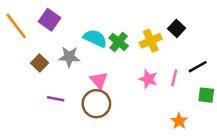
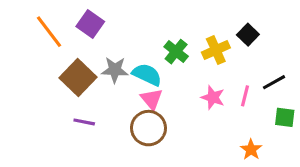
cyan semicircle: (95, 38) -> (147, 74), moved
brown square: (40, 63) -> (78, 78), size x1.6
purple line: (56, 99) -> (84, 122), moved

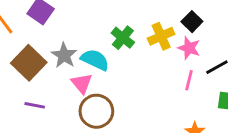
gray star: (115, 70) -> (64, 55), turned 30
pink star: (213, 97) -> (189, 48), moved
pink triangle: (152, 99) -> (82, 83), moved

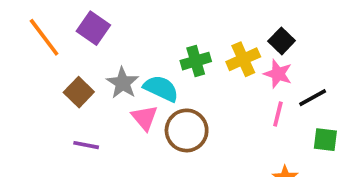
green cross: (123, 38) -> (196, 61), turned 35
brown square: (29, 63) -> (79, 92), size x0.7
brown circle: (96, 111) -> (187, 130), moved

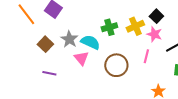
pink line: (278, 114) -> (146, 56), moved
brown circle: (187, 130) -> (116, 65), moved

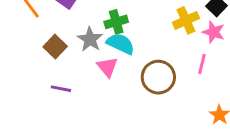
green cross: (109, 27) -> (116, 22), moved

